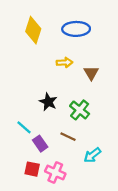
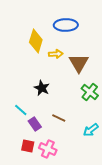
yellow diamond: (33, 30) -> (36, 41), moved
brown triangle: (91, 73) -> (79, 63), size x1.5
green cross: (80, 110) -> (90, 92), moved
cyan arrow: (92, 155) -> (91, 130), moved

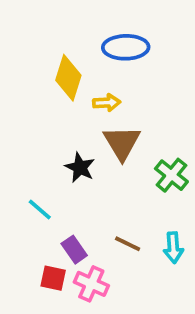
brown triangle: (79, 63) -> (122, 143), moved
brown line: (59, 118) -> (128, 244), moved
purple rectangle: (35, 124) -> (74, 250), moved
cyan arrow: (91, 130) -> (173, 248), turned -56

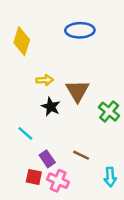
yellow diamond: (68, 78) -> (22, 41), moved
yellow arrow: (107, 103) -> (45, 80), moved
cyan arrow: (173, 248) -> (110, 177), moved

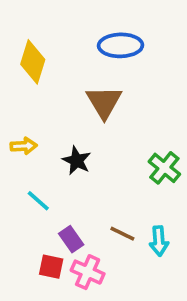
yellow arrow: (45, 80) -> (24, 146), moved
brown triangle: (77, 91) -> (104, 102), moved
cyan arrow: (110, 177) -> (159, 241), moved

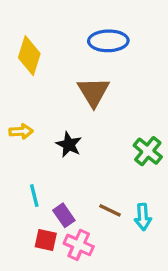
cyan line: (38, 201) -> (34, 196), moved, turned 35

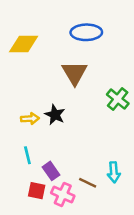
yellow diamond: (29, 56) -> (24, 44), turned 72
yellow arrow: (21, 131) -> (30, 119), moved
green cross: (148, 151) -> (118, 99), moved
brown line: (110, 210) -> (88, 183), moved

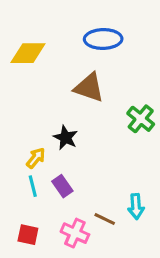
brown triangle: (75, 73) -> (89, 88), turned -40
yellow arrow: (30, 119) -> (36, 158), moved, turned -48
purple rectangle: (51, 171) -> (62, 186), moved
red square: (37, 191) -> (28, 235), moved

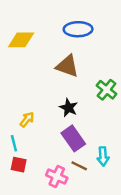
black star: (66, 138) -> (69, 108), moved
cyan line: (33, 186) -> (14, 143), moved
purple rectangle: (62, 186) -> (73, 138), moved, size x1.5
red square: (28, 235) -> (19, 165), moved

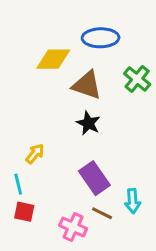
yellow diamond: (21, 40) -> (53, 59), moved
green cross: (107, 90) -> (137, 79), moved
black star: (69, 108) -> (88, 123), moved

